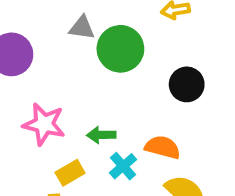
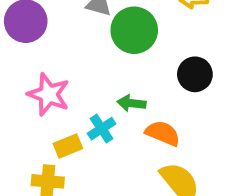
green arrow: (101, 135) -> (131, 103), moved
cyan cross: (123, 166) -> (102, 129), moved

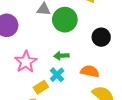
pink star: (49, 94) -> (26, 62), turned 30
green arrow: (131, 103) -> (61, 56), moved

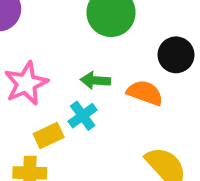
orange semicircle: (90, 71) -> (145, 93), moved

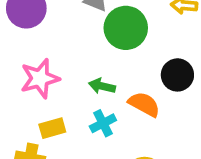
cyan cross: (83, 116) -> (103, 123), moved

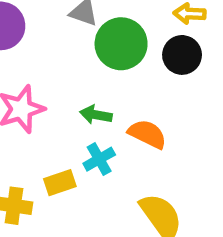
black circle: (177, 75) -> (182, 55), moved
yellow rectangle: (52, 128) -> (60, 183), moved

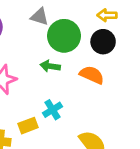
green arrow: (96, 115) -> (50, 66), moved
orange semicircle: (147, 134) -> (92, 75), moved

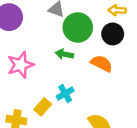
yellow rectangle: (28, 126) -> (43, 107), turned -30

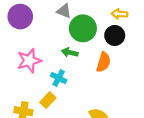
orange semicircle: (102, 63) -> (104, 62), turned 78
cyan cross: (65, 93) -> (59, 78), moved, turned -35

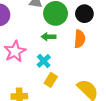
cyan cross: (59, 78) -> (44, 61), turned 32
yellow rectangle: (48, 100) -> (51, 80), moved

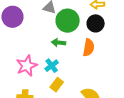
pink star: (15, 51) -> (27, 66), moved

